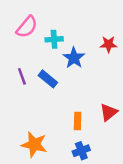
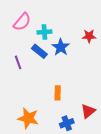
blue rectangle: (48, 79) -> (39, 51), moved
red triangle: (109, 112) -> (88, 111), moved
orange rectangle: (78, 121) -> (58, 93), moved

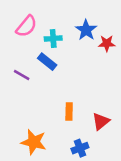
blue star: (61, 47) -> (86, 30), moved
purple line: (18, 62) -> (22, 75), turned -40
red triangle: (88, 111) -> (101, 121), moved

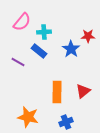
blue star: (86, 30) -> (71, 49), moved
orange rectangle: (69, 112) -> (57, 92), size x1.5
red triangle: (101, 121) -> (83, 91), moved

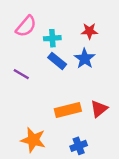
red star: (88, 36) -> (89, 31), moved
blue rectangle: (39, 51) -> (57, 61), moved
orange rectangle: (57, 92) -> (68, 110), turned 75

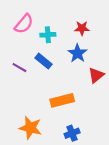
blue rectangle: (57, 61) -> (44, 61), moved
red triangle: (99, 109) -> (96, 75), moved

